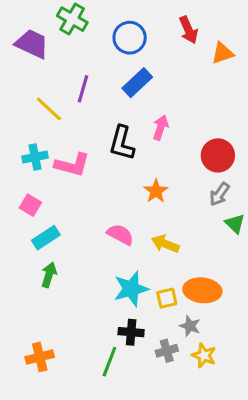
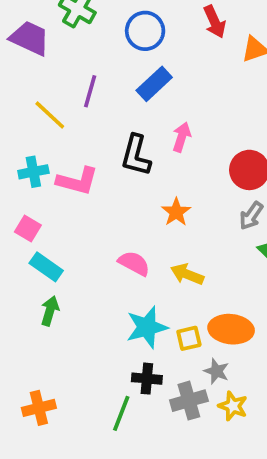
cyan rectangle: (46, 238) -> (46, 267), turned 68
gray cross: (167, 351) -> (189, 401), size x1.4

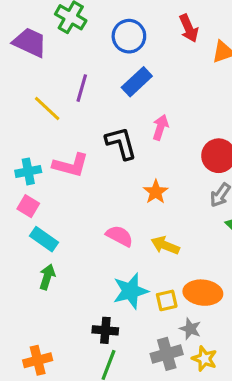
black L-shape: (136, 155) -> (121, 143), turned 150
cyan cross: (33, 172) -> (28, 171), moved
black cross: (147, 379) -> (105, 330), moved

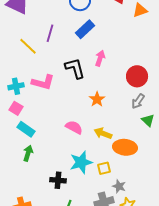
orange ellipse: (203, 293) -> (125, 147), moved
black cross: (105, 330) -> (58, 180), moved

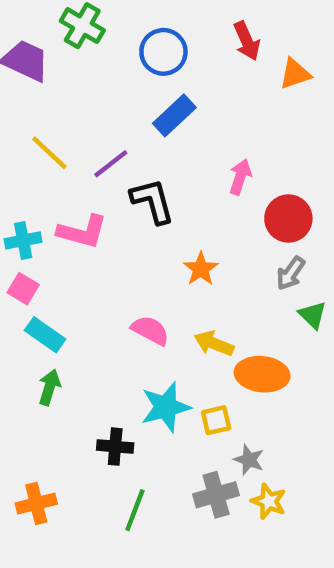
purple line: (50, 33) -> (111, 164), moved, turned 36
pink arrow: (100, 58) -> (240, 177), moved

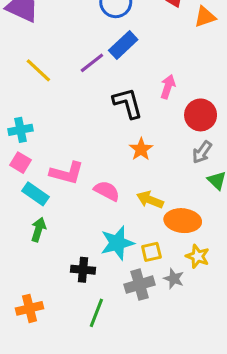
purple line: (111, 164) -> (92, 63), moved
black L-shape: (152, 201) -> (128, 103), moved
pink L-shape: (82, 232) -> (67, 173), moved
gray cross: (216, 495) -> (140, 285), moved
yellow star: (269, 501) -> (198, 256), moved

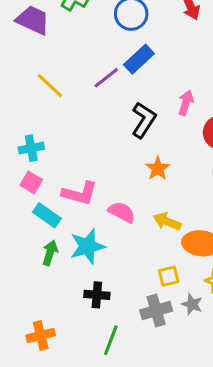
black L-shape: (128, 103) -> (144, 120), turned 48
cyan star: (117, 243) -> (87, 246), moved

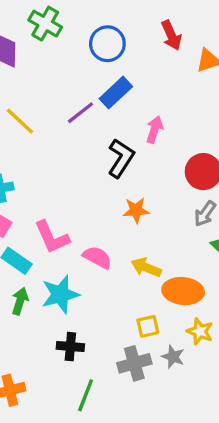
pink arrow: (186, 103) -> (155, 130), moved
orange star: (158, 168) -> (136, 210), turned 30
pink L-shape: (80, 193) -> (52, 237), turned 51

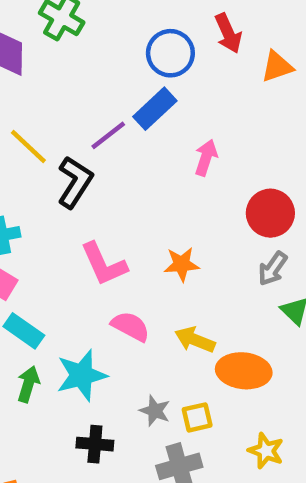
blue circle: (107, 44) -> (170, 53), moved
black L-shape: (121, 158) -> (75, 182), moved
pink L-shape: (52, 237) -> (104, 264), moved
yellow star: (200, 331) -> (266, 451), moved
gray star: (173, 357) -> (155, 411), moved

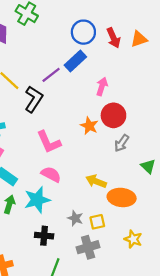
red arrow: (228, 33) -> (113, 38), moved
red circle: (270, 213) -> (113, 115), moved
orange star: (182, 264) -> (89, 126), moved, turned 30
gray arrow: (273, 269) -> (122, 143), moved
pink semicircle: (130, 326) -> (51, 174), moved

